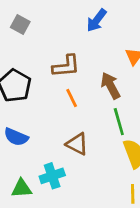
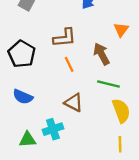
green line: (119, 122) -> (108, 84), turned -60

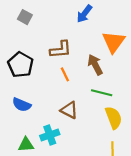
orange triangle: (121, 30) -> (114, 42), size x1.6

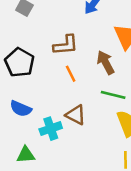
cyan cross: (50, 135) -> (51, 129), moved

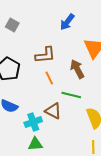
green line: (113, 95) -> (71, 95), moved
green triangle: (26, 155) -> (35, 144), moved

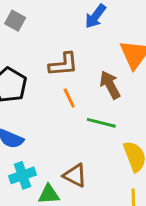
brown triangle: (53, 111) -> (75, 175), moved
cyan cross: (33, 122) -> (22, 175), moved

